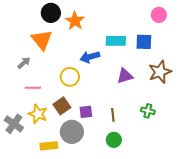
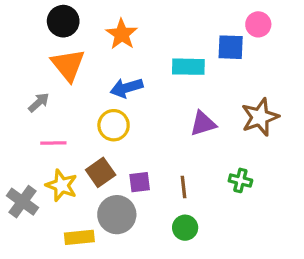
black circle: (51, 13) -> (63, 21), moved
blue square: (144, 42) -> (231, 47), moved
blue arrow: (90, 57) -> (127, 88), moved

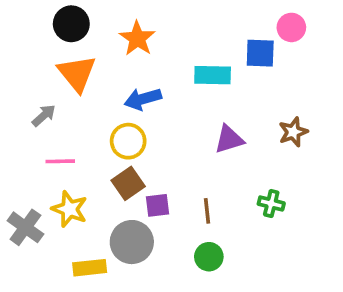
brown star: (260, 117) -> (293, 132), size x0.7
brown square: (101, 172) -> (128, 183), moved

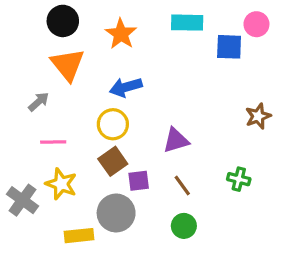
cyan rectangle: (213, 75) -> (187, 23), moved
purple triangle: (229, 139) -> (176, 140), moved
brown line: (207, 211) -> (182, 186), turned -30

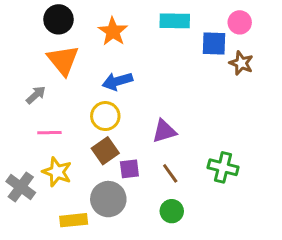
brown star: (258, 116) -> (241, 63), moved, turned -30
green cross: (239, 179) -> (223, 167), size x1.4

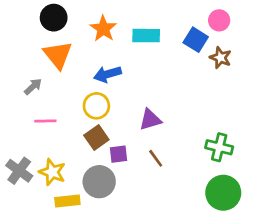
cyan rectangle: (175, 21) -> (146, 36), moved
blue square: (214, 44) -> (196, 40), turned 30
green cross: (223, 167) -> (219, 147), moved
yellow star: (57, 172) -> (52, 172), moved
green circle: (172, 211) -> (223, 193), moved, size x1.6

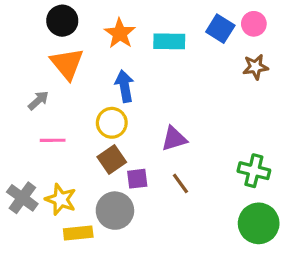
blue square: (196, 40) -> (220, 29), moved
brown star: (221, 58) -> (255, 67), turned -30
blue arrow: (107, 74) -> (125, 86), turned 96

